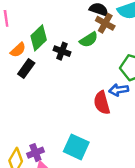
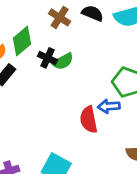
brown cross: (105, 23) -> (60, 17), moved
green semicircle: (89, 40) -> (63, 61), moved

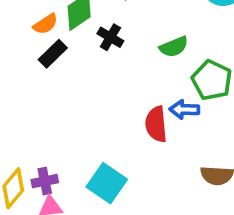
green semicircle: (63, 61) -> (174, 47), moved

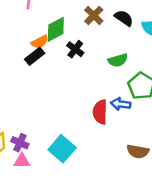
orange semicircle: (46, 24) -> (40, 42), moved
purple cross: (45, 181) -> (20, 143), turned 30

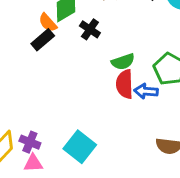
orange semicircle: (40, 42) -> (48, 23), turned 78
green semicircle: (118, 60) -> (123, 62), moved
red semicircle: (100, 112) -> (125, 84), moved

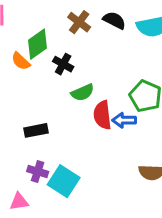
black rectangle: (43, 40) -> (36, 130), moved, turned 35
green semicircle: (123, 62) -> (83, 92), moved
purple cross: (30, 142) -> (38, 171), moved

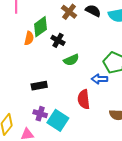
orange semicircle: (21, 61) -> (29, 38), turned -120
red semicircle: (102, 115) -> (84, 99), moved

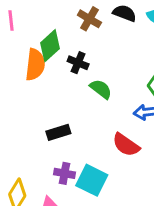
orange semicircle: (29, 38) -> (35, 65), size x1.5
green semicircle: (71, 60) -> (101, 89), turned -112
red semicircle: (84, 99) -> (126, 145), turned -42

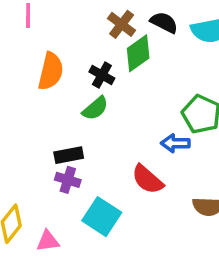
green diamond: (50, 46) -> (138, 53), moved
green semicircle: (101, 89) -> (95, 108), moved, turned 95
purple cross: (65, 173) -> (68, 180), moved

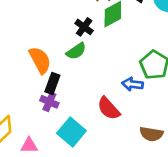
orange semicircle: (51, 71) -> (40, 60), moved, turned -48
black rectangle: (69, 155) -> (52, 83), turned -66

